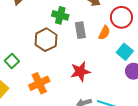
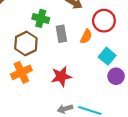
orange cross: (39, 83) -> (21, 72), moved

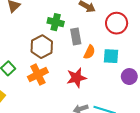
orange semicircle: (86, 36) -> (89, 52), moved
cyan square: (107, 56) -> (111, 56), moved, turned -35

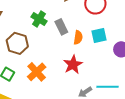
green cross: (56, 22) -> (39, 19), turned 35
brown hexagon: (42, 47) -> (17, 43), moved

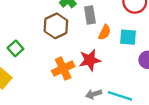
brown hexagon: (17, 43) -> (56, 26), moved
orange cross: (37, 72) -> (63, 69), moved

